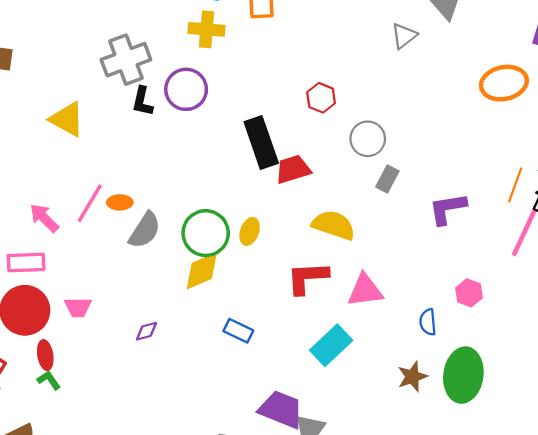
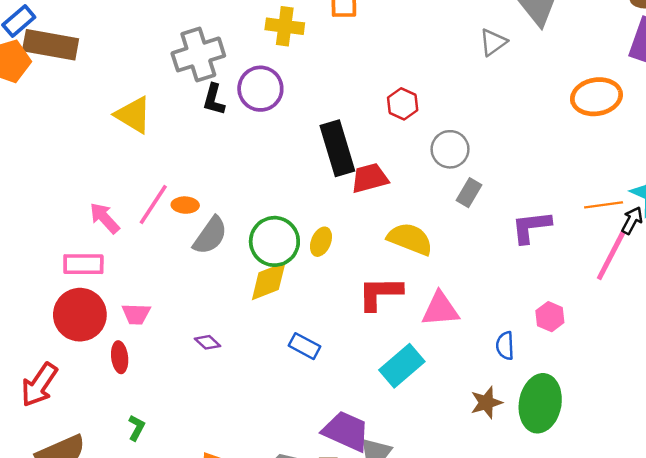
orange line: (515, 185) -> (604, 205), turned 60
purple diamond: (146, 331) -> (207, 342), turned 55
red ellipse: (45, 355) -> (120, 357), moved
green L-shape: (49, 380) -> (136, 428), moved, turned 60

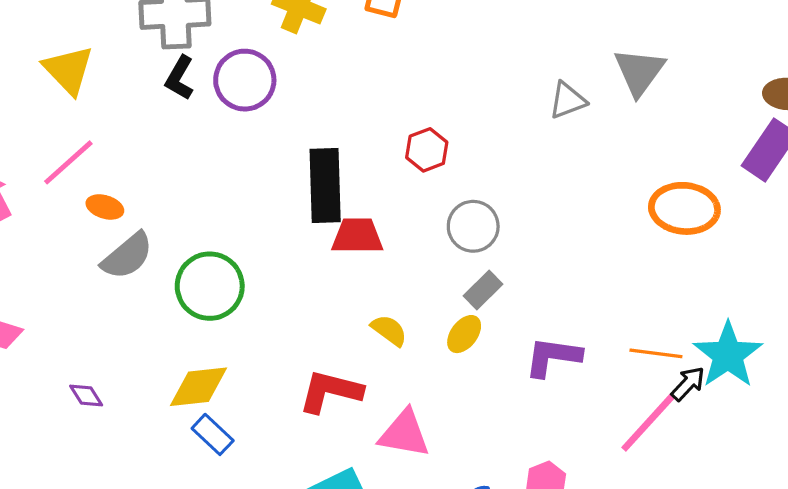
pink line: (153, 205) -> (68, 162), moved
yellow semicircle: (410, 239) -> (389, 330), size x0.6
yellow ellipse: (321, 242) -> (464, 334), moved
yellow diamond: (269, 281) -> (198, 387), moved

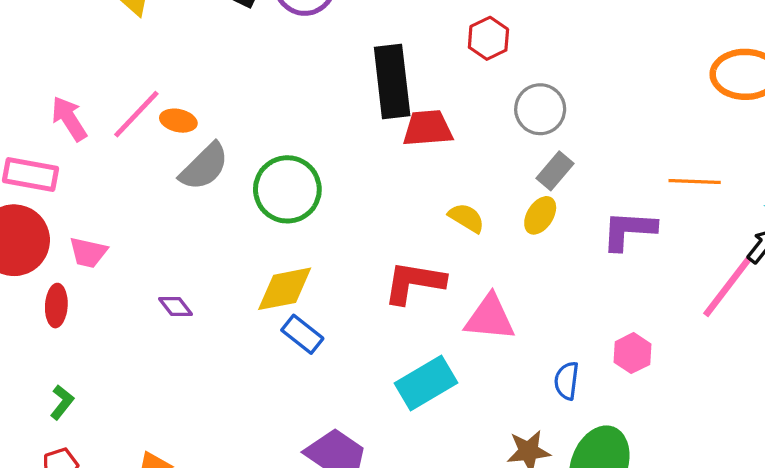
pink line: (68, 162) -> (136, 114), moved
orange line: (656, 353) -> (695, 182), moved

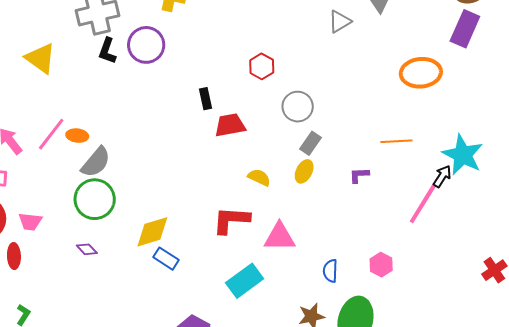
black rectangle: (392, 81) -> (205, 99), size x0.5
green circle: (287, 189) -> (95, 199), moved
purple L-shape: (629, 230) -> (359, 175), size x0.6
pink hexagon: (632, 353) -> (381, 265), moved

